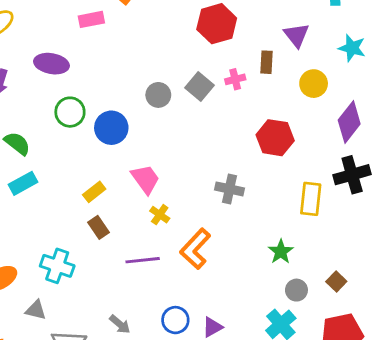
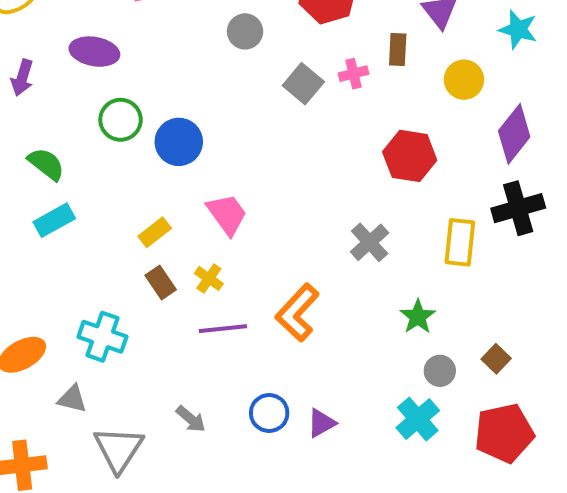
gray circle: (158, 95) -> (245, 31), moved
gray cross: (230, 189) -> (370, 242), moved, turned 36
yellow cross: (160, 215) -> (209, 278), moved

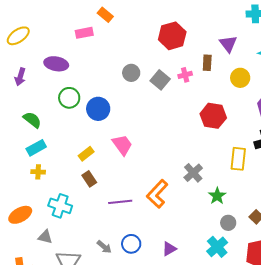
gray circle: (245, 31) -> (131, 73), moved
gray cross: (370, 242) -> (193, 173), moved
yellow cross: (209, 278) -> (38, 172), moved, turned -32
blue circle: (269, 413) -> (131, 244), moved

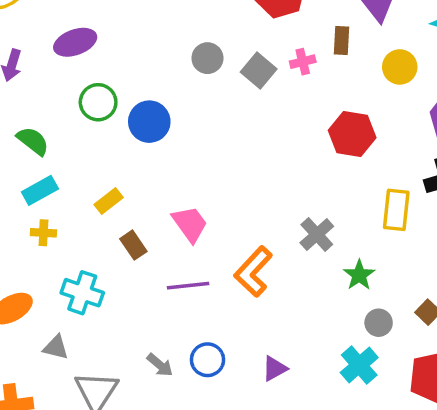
purple ellipse: (56, 64) -> (75, 42), turned -30
pink trapezoid: (122, 145) -> (190, 224), moved
yellow rectangle: (86, 154) -> (109, 201), moved

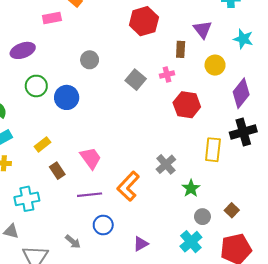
gray circle: (207, 58) -> (90, 60), moved
pink cross: (303, 62) -> (167, 74), moved
gray square: (259, 70) -> (136, 80), moved
cyan cross: (82, 293) -> (27, 199), turned -30
blue circle: (207, 360) -> (103, 225), moved

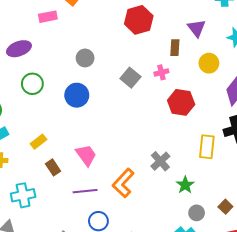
blue circle: (67, 97) -> (77, 95), moved

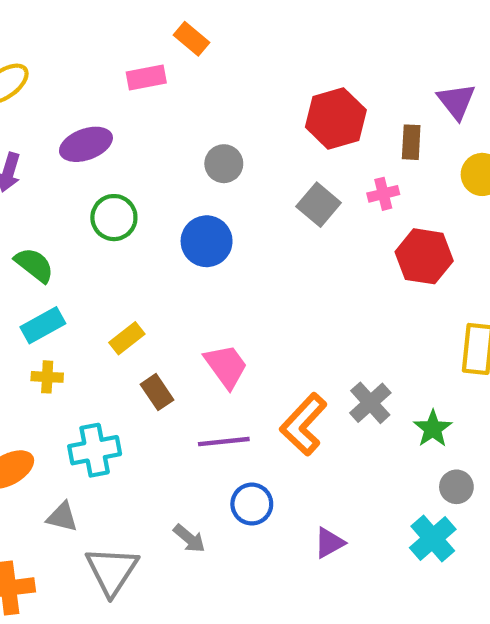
red hexagon: (139, 20) -> (336, 118), moved
gray cross: (160, 161) -> (370, 403), moved

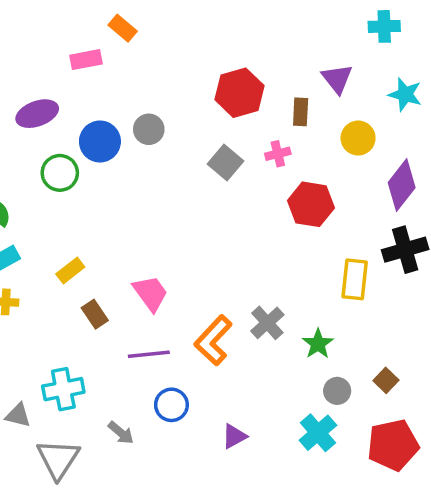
blue circle: (207, 241) -> (100, 142), moved
cyan cross: (95, 450) -> (63, 389), moved

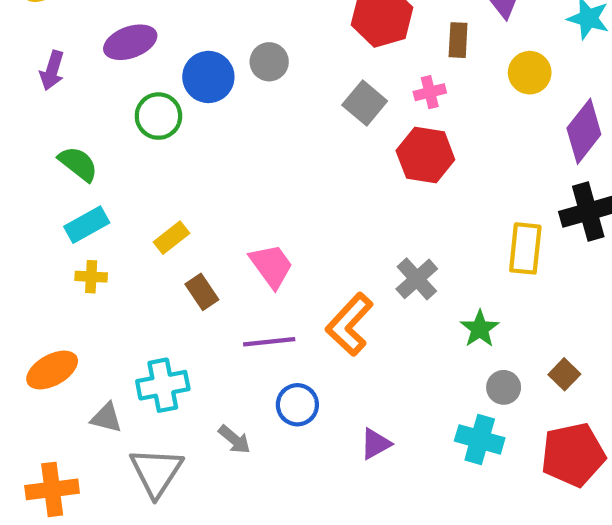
red hexagon: (311, 204) -> (425, 155), moved
gray cross: (267, 323) -> (417, 279), moved
cyan cross: (318, 433) -> (480, 439), turned -33

